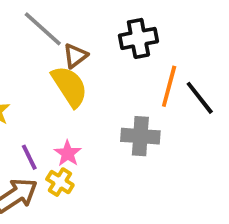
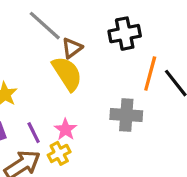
yellow cross: (60, 182) -> (59, 153), turned 30

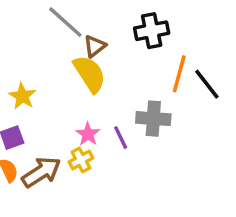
purple line: (34, 133) -> (121, 138), moved

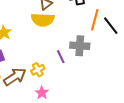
yellow semicircle: (90, 74) -> (43, 20), turned 125
pink star: (88, 134) -> (42, 93), moved

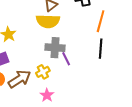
black line: (111, 26) -> (101, 49), moved, turned 42
gray cross: (80, 46) -> (55, 48), moved

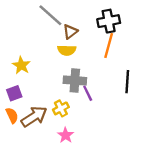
yellow semicircle: (48, 21) -> (67, 50), size x0.7
orange line: (101, 21) -> (109, 46), moved

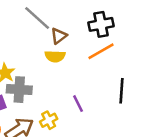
orange line: (109, 46) -> (101, 51), turned 45
gray cross: (75, 80) -> (19, 90), moved

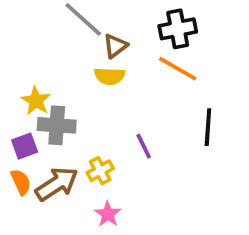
orange line: (101, 51) -> (178, 69), turned 60

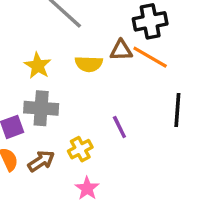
brown triangle: (115, 46) -> (121, 50), moved, turned 35
yellow star: (36, 101) -> (38, 66), moved
brown arrow: (57, 184) -> (41, 161), size x0.7

